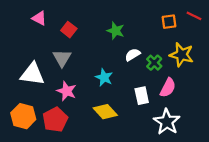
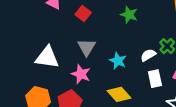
white semicircle: (133, 55) -> (148, 55), moved
gray triangle: (62, 58) -> (86, 47), moved

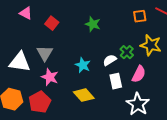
gray triangle: (86, 47) -> (45, 53), moved

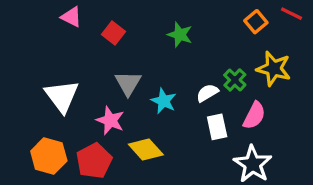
orange square: (140, 16) -> (256, 22), turned -32
gray triangle: (45, 53) -> (128, 83), moved
white triangle: (20, 62) -> (62, 96), turned 45
yellow diamond: (84, 95) -> (146, 150), moved

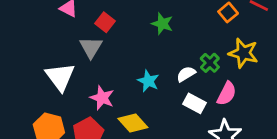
gray triangle: (128, 83) -> (91, 47), moved
white rectangle: (217, 127) -> (194, 103), turned -50

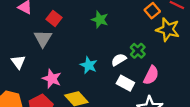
yellow star: (243, 53) -> (168, 30), moved
white triangle: (60, 77) -> (18, 62), size x0.6

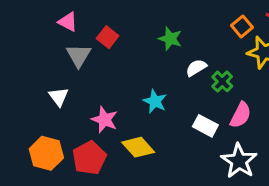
gray triangle: (43, 38) -> (79, 55), moved
white semicircle: (119, 60) -> (196, 68), moved

